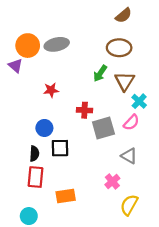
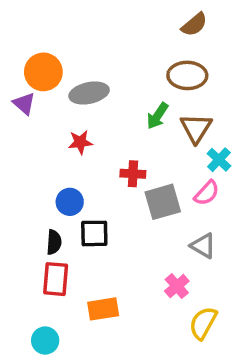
gray ellipse: (57, 44) -> (89, 93), moved

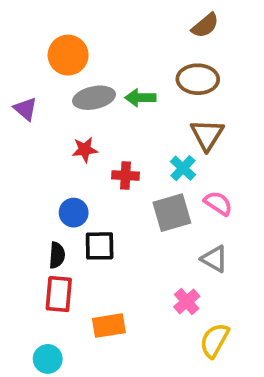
orange circle: (43, 72) -> (68, 55), moved
green arrow: (157, 116) -> (140, 98), moved, turned 56
cyan cross: (219, 160) -> (183, 168), moved
red cross: (133, 174) -> (126, 176), moved
pink semicircle: (207, 193) -> (218, 203), turned -100

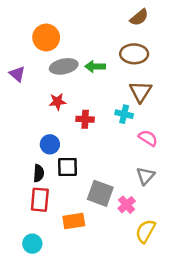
cyan cross: (183, 168) -> (124, 114), turned -30
gray square: (172, 213) -> (100, 193), moved, turned 36
gray triangle: (214, 259) -> (145, 176), turned 42

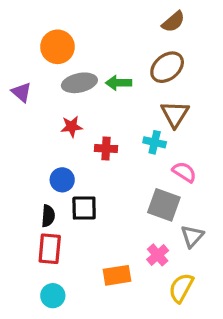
brown ellipse: (134, 54) -> (167, 67), turned -40
gray triangle: (145, 176) -> (192, 236), moved
gray square: (100, 193) -> (164, 205), moved
orange rectangle: (74, 221) -> (117, 275), moved
cyan circle: (32, 244) -> (53, 296), moved

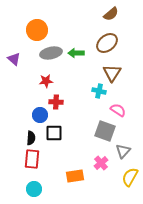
red cross: (106, 149) -> (56, 102), moved
yellow semicircle: (181, 288) -> (130, 177), moved

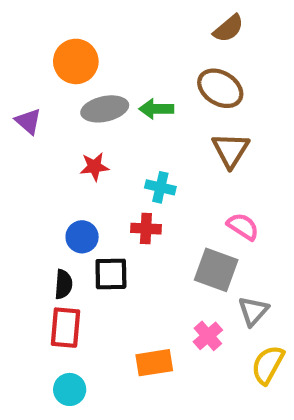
brown ellipse: (107, 43) -> (220, 88), turned 70
cyan cross: (99, 91) -> (160, 187), moved
red cross: (56, 102) -> (146, 229), moved

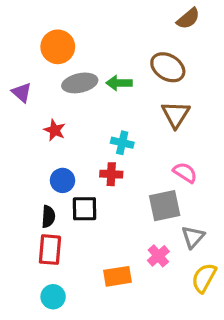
brown semicircle: (228, 28) -> (188, 19), moved
red star: (94, 167) -> (55, 130), moved, turned 30
gray square: (216, 270) -> (165, 206), turned -32

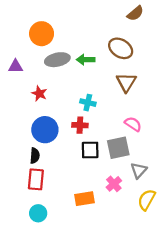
purple triangle: (22, 92) -> (16, 66), turned -42
blue circle: (62, 180) -> (45, 130), size x1.5
black square: (84, 209) -> (90, 150), moved

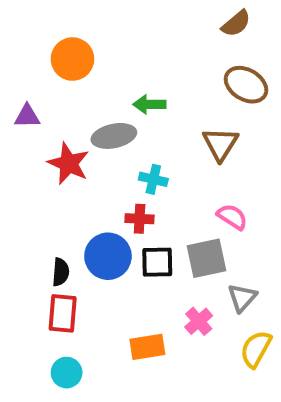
brown ellipse: (121, 48) -> (246, 85), moved
gray ellipse: (57, 60) -> (114, 136), moved
red star: (39, 94) -> (69, 164), size x1.5
blue circle: (45, 130) -> (108, 256), moved

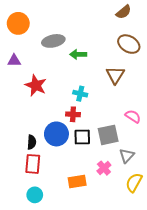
orange circle: (72, 59) -> (18, 23), moved
gray ellipse: (114, 136) -> (53, 41), moved
pink semicircle: (232, 217) -> (133, 116), moved

